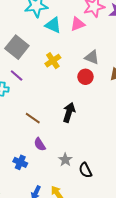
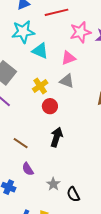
pink triangle: (78, 24) -> (68, 58), moved
gray triangle: (92, 57) -> (67, 81), moved
red circle: (85, 77) -> (50, 106), moved

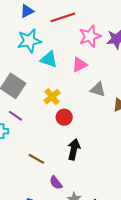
gray triangle: (67, 81) -> (98, 90), moved
purple semicircle: (28, 169) -> (56, 183), moved

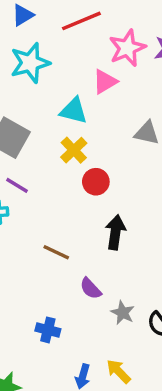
cyan triangle: (49, 59) -> (74, 111), moved
pink triangle: (80, 65) -> (105, 82), moved

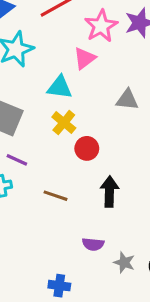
brown line: (56, 252) -> (56, 196), moved
purple semicircle: (91, 288) -> (93, 244), turned -35

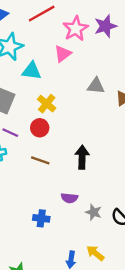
cyan triangle: (60, 87) -> (32, 71), moved
red circle: (87, 148) -> (40, 128), moved
blue cross: (59, 286) -> (41, 218), moved

